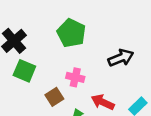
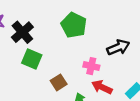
pink cross: (75, 77) -> (91, 66), moved

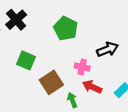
black cross: (22, 32) -> (16, 20), moved
brown square: (59, 82) -> (51, 82), size x1.5

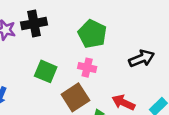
black cross: (16, 20) -> (34, 24), turned 30
pink cross: (82, 67) -> (87, 68), moved

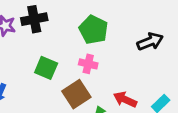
black arrow: (142, 58) -> (150, 42), moved

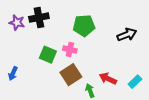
green pentagon: (93, 30) -> (84, 26), turned -30
pink cross: (88, 64) -> (70, 50), moved

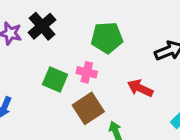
black cross: (39, 18) -> (42, 26), turned -30
red arrow: (108, 79) -> (140, 88), moved

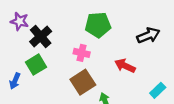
black cross: (42, 26) -> (41, 37), moved
green square: (55, 80) -> (36, 65), moved, turned 36

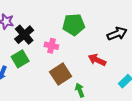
pink cross: (82, 53) -> (51, 46), moved

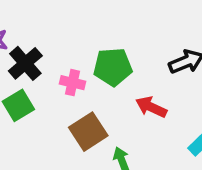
green pentagon: (74, 25) -> (113, 67), moved

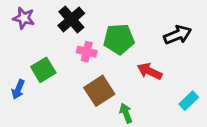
black cross: (25, 63) -> (71, 19), moved

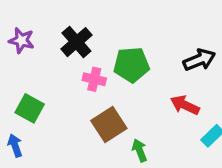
green square: (43, 70) -> (30, 108), moved, turned -30
red arrow: (150, 71) -> (185, 105), moved
blue arrow: (18, 89) -> (15, 145), moved, turned 138

